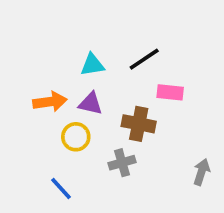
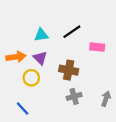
pink rectangle: (170, 92) -> (97, 47), moved
purple triangle: (91, 104) -> (40, 58), turned 32
gray cross: (122, 163) -> (74, 96), moved

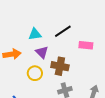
purple triangle: (40, 58) -> (42, 52), moved
yellow circle: (31, 78) -> (35, 73), moved

